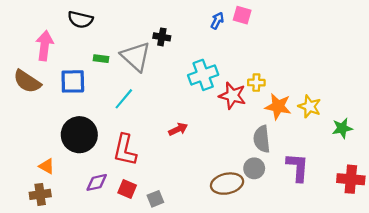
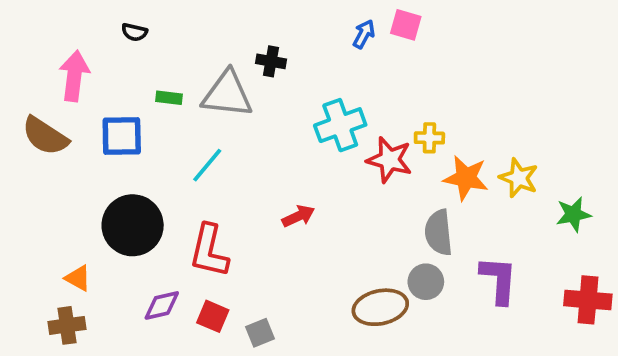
black semicircle: (80, 20) -> (134, 32), size x0.6
gray triangle: (136, 56) -> (227, 94), turned -36

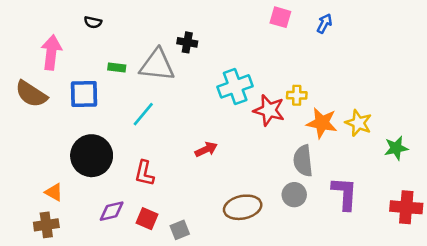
blue arrow: (364, 34) -> (324, 24), moved
red L-shape: (209, 251) -> (144, 173), size x0.7
brown ellipse: (380, 307) -> (243, 207), moved

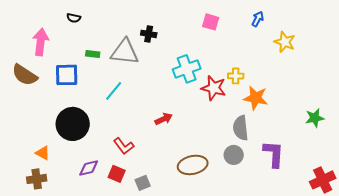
pink square: (280, 17) -> (211, 22), moved
yellow star: (358, 123) -> (285, 42), moved
red L-shape: (144, 173) -> (124, 146), moved, turned -50
red cross: (406, 207) -> (323, 180), moved, turned -30

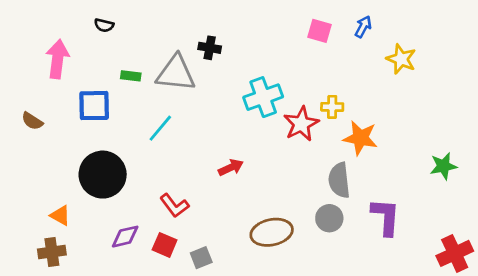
pink square: (211, 22) -> (319, 31), moved
brown semicircle: (25, 75) -> (32, 121), moved, size x0.6
red star: (214, 88) -> (301, 124), turned 30

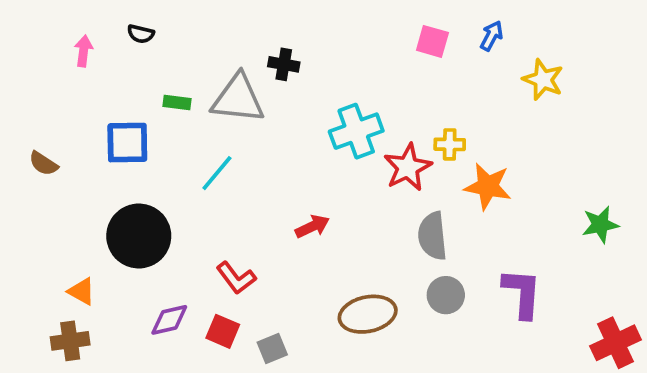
pink arrow: (58, 59) -> (83, 51), moved, size x0.6
gray semicircle: (339, 180) -> (432, 236), moved

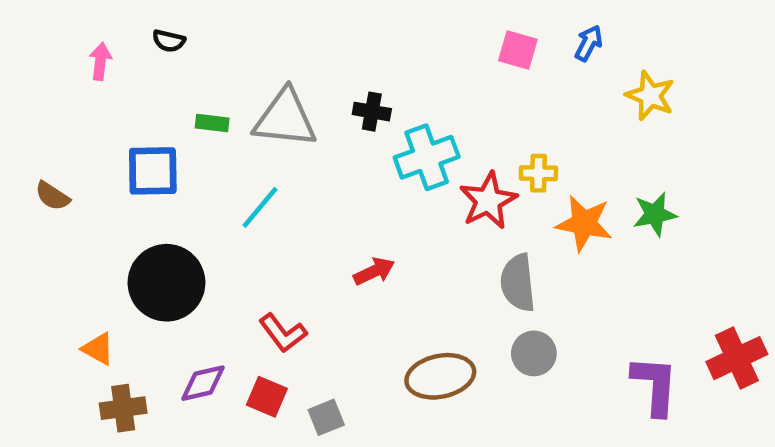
black cross: (284, 64) -> (372, 112), moved
green star: (600, 225) -> (655, 214), moved
purple L-shape: (522, 293) -> (655, 385), moved
brown cross: (70, 341) -> (123, 408), moved
red cross: (616, 343) -> (737, 358), moved

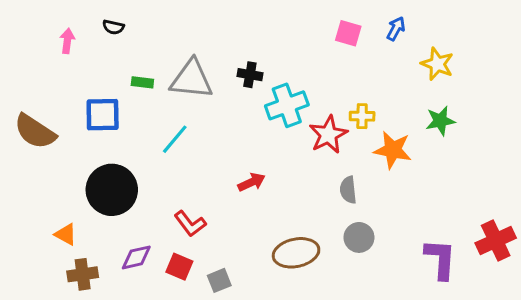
brown semicircle: (52, 196) -> (35, 131), size x1.8
green star: (655, 214) -> (440, 121), moved
gray semicircle: (518, 283) -> (348, 190), size x0.7

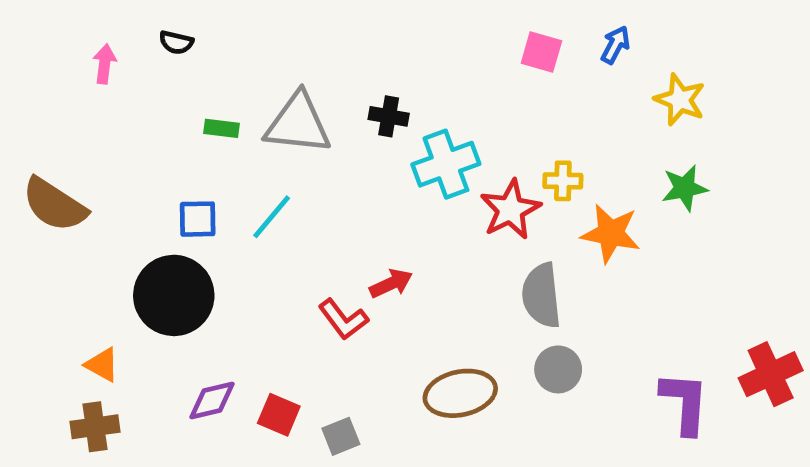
blue square: (103, 115) -> (198, 219), moved, size x0.7
gray semicircle: (348, 190) -> (541, 295), size x1.5
red L-shape: (190, 224) -> (343, 319), moved
brown cross: (83, 274) -> (95, 427), moved

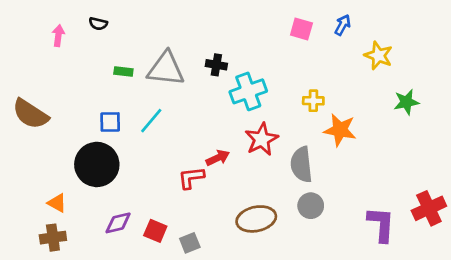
green star: (685, 188) -> (406, 102), moved
red star: (510, 210) -> (262, 139), moved
red L-shape: (343, 319) -> (191, 178), turned 120

